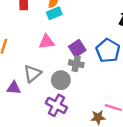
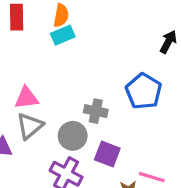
pink triangle: (47, 42) -> (26, 98), moved
purple square: (77, 48) -> (107, 154), moved, turned -35

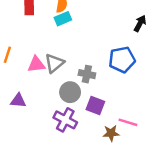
blue pentagon: (144, 91) -> (122, 60), turned 30
gray triangle: (30, 126) -> (54, 63), moved

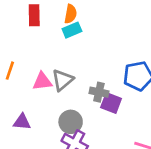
gray circle: (70, 92) -> (71, 122), moved
purple square: (95, 105) -> (111, 103), moved

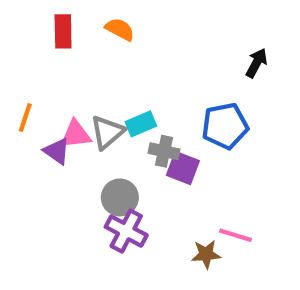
orange semicircle: (71, 14) -> (120, 29), turned -72
cyan rectangle: (72, 30) -> (141, 124), moved
purple triangle: (22, 122) -> (57, 151), moved, turned 30

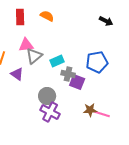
black arrow: (257, 63) -> (106, 21), moved, turned 88
gray triangle: (107, 132) -> (34, 56), moved
pink triangle: (76, 134) -> (26, 45), moved
brown star: (206, 254) -> (90, 110), moved

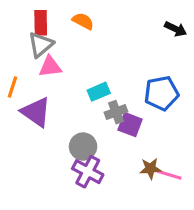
gray triangle: (34, 56) -> (41, 45), moved
purple triangle: (17, 74) -> (36, 112), size x1.5
gray cross: (68, 74) -> (116, 112), turned -32

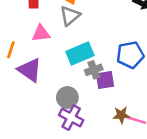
gray triangle: (41, 45) -> (70, 16), moved
cyan rectangle: (99, 92) -> (80, 54), size x1.5
purple square: (130, 125) -> (105, 80), turned -30

